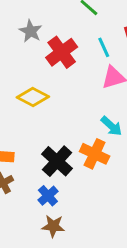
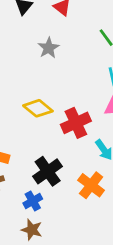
red cross: (62, 52) -> (76, 123), moved
orange cross: (95, 154) -> (91, 185), moved

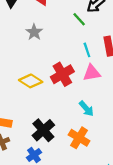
red cross: (76, 123) -> (62, 74), moved

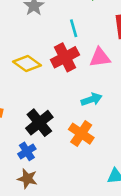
cyan line: (87, 50) -> (74, 28), moved
cyan arrow: (86, 109) -> (92, 99), turned -70

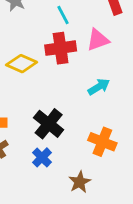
red cross: (65, 57) -> (61, 48), turned 32
orange cross: (81, 134) -> (102, 142), moved
brown star: (27, 179) -> (80, 182), moved, turned -30

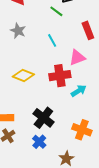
red cross: (61, 48) -> (60, 76), moved

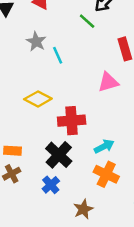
cyan line: (52, 40) -> (58, 55), moved
red cross: (60, 76) -> (72, 121), moved
cyan arrow: (79, 91) -> (104, 146), moved

